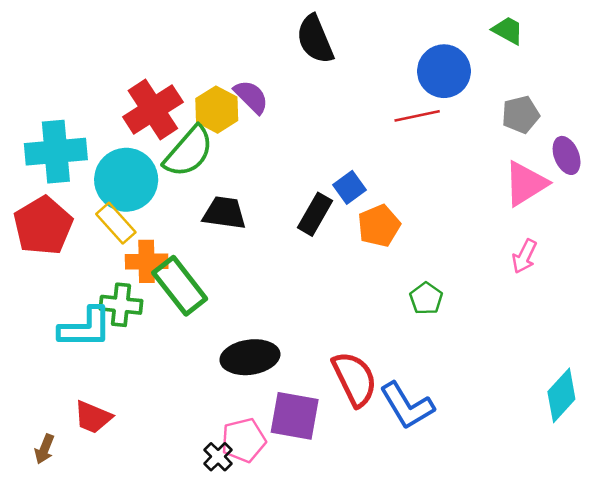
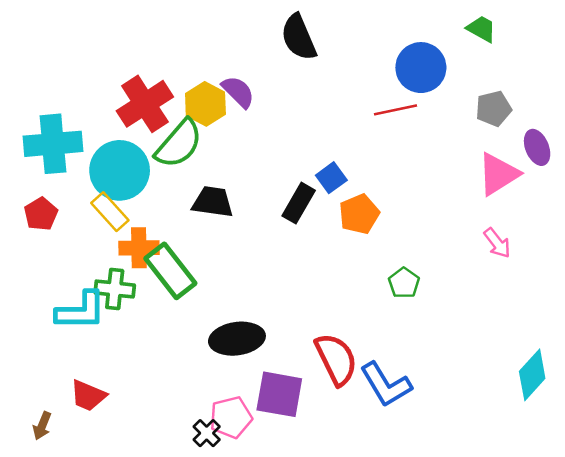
red pentagon: (43, 226) -> (41, 214), size x0.6
pink arrow: (524, 256) -> (497, 243), turned -64

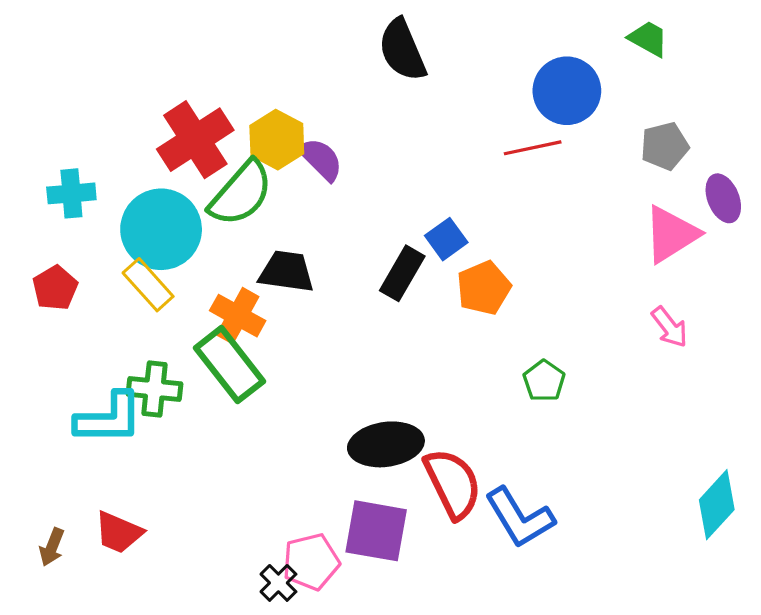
purple semicircle: (238, 92) -> (321, 159), moved
cyan cross: (53, 144) -> (71, 193), size x0.6
orange cross: (139, 248) -> (238, 316), moved, turned 30
black ellipse: (237, 339) -> (386, 444), moved
brown arrow: (42, 426) -> (52, 547), moved

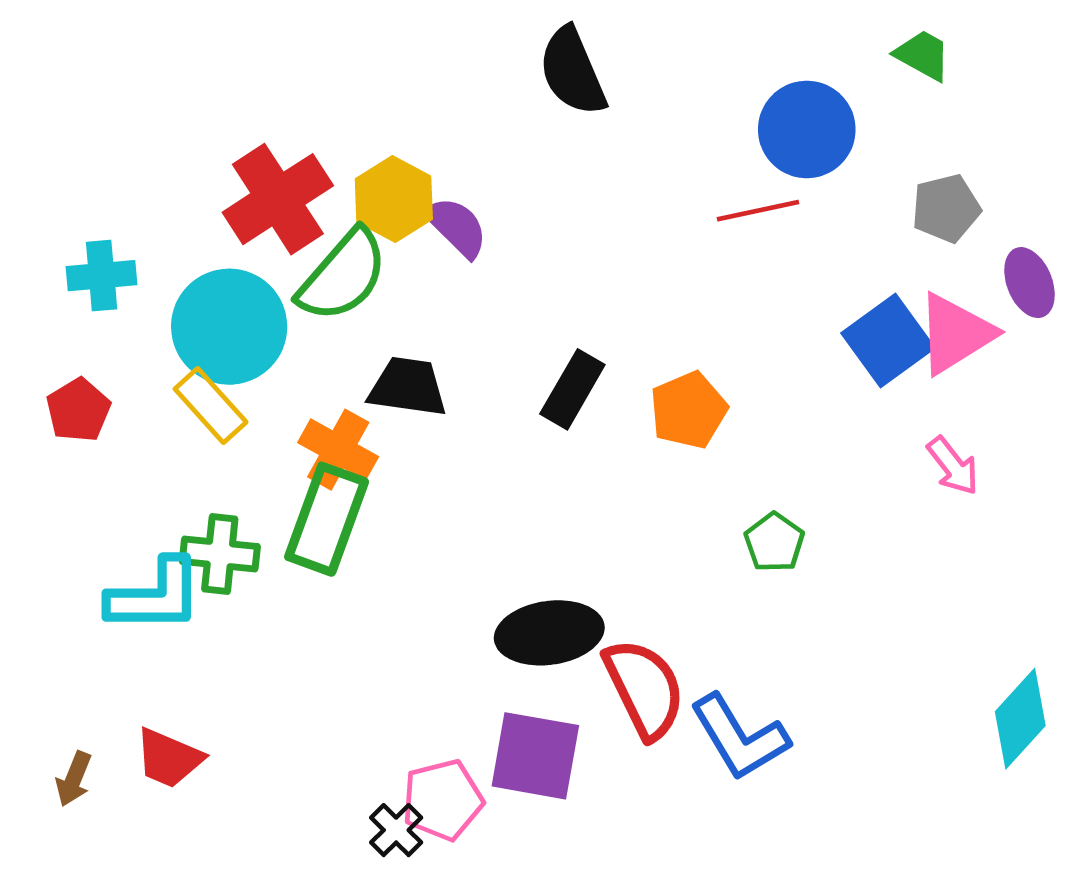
blue square: (446, 239) -> (888, 341), moved, size x1.5
green rectangle: (230, 365) -> (327, 519), turned 58

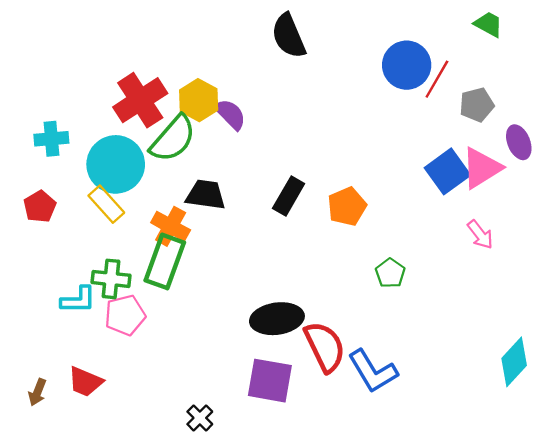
green trapezoid: (923, 55) -> (488, 24), moved
red line: (758, 211) -> (437, 79), moved, turned -48
cyan L-shape: (155, 596) -> (78, 300), size x0.7
pink pentagon: (443, 800) -> (125, 315), moved

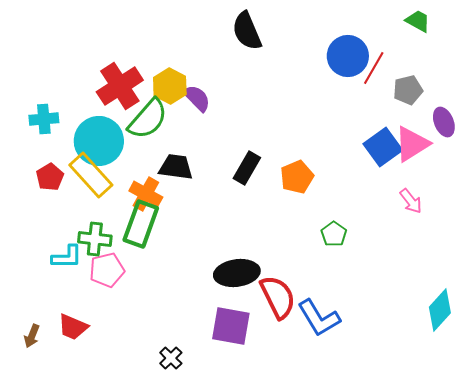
yellow rectangle: (106, 204) -> (91, 175), size x1.4
red pentagon: (40, 206) -> (50, 177), moved

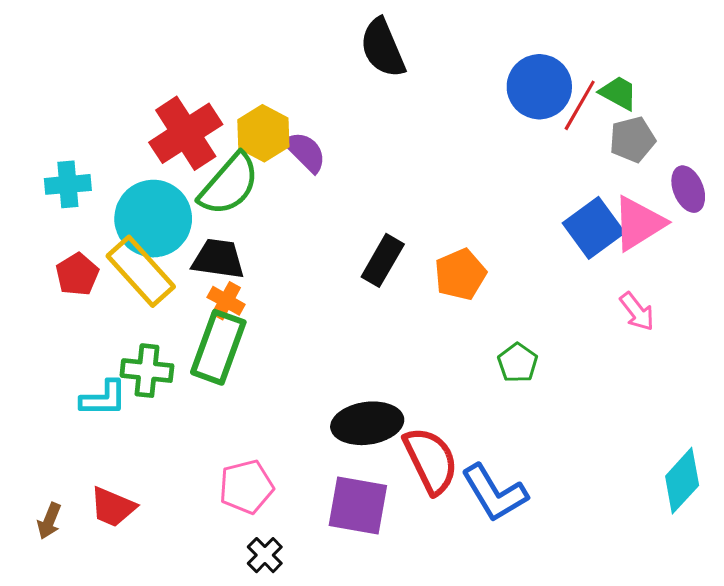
green trapezoid: (418, 21) -> (618, 93), moved
black trapezoid: (176, 167) -> (218, 259), moved
orange cross: (146, 194) -> (226, 301), size x0.7
pink pentagon: (107, 270) -> (246, 487), moved

